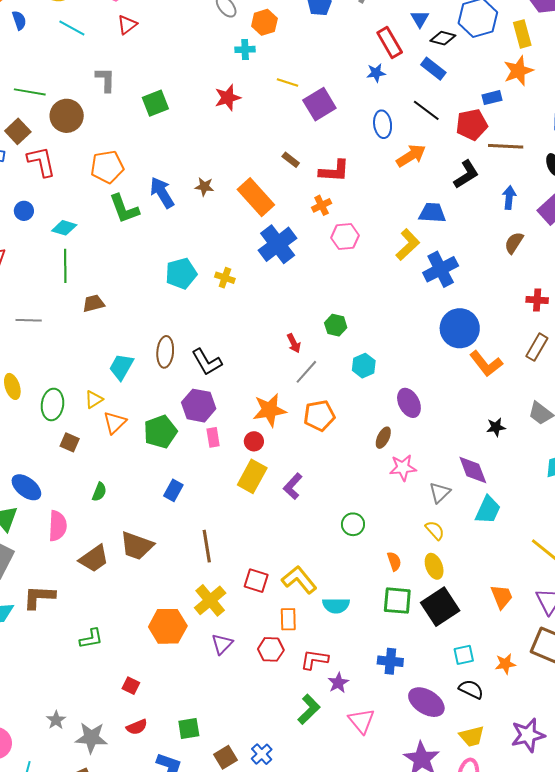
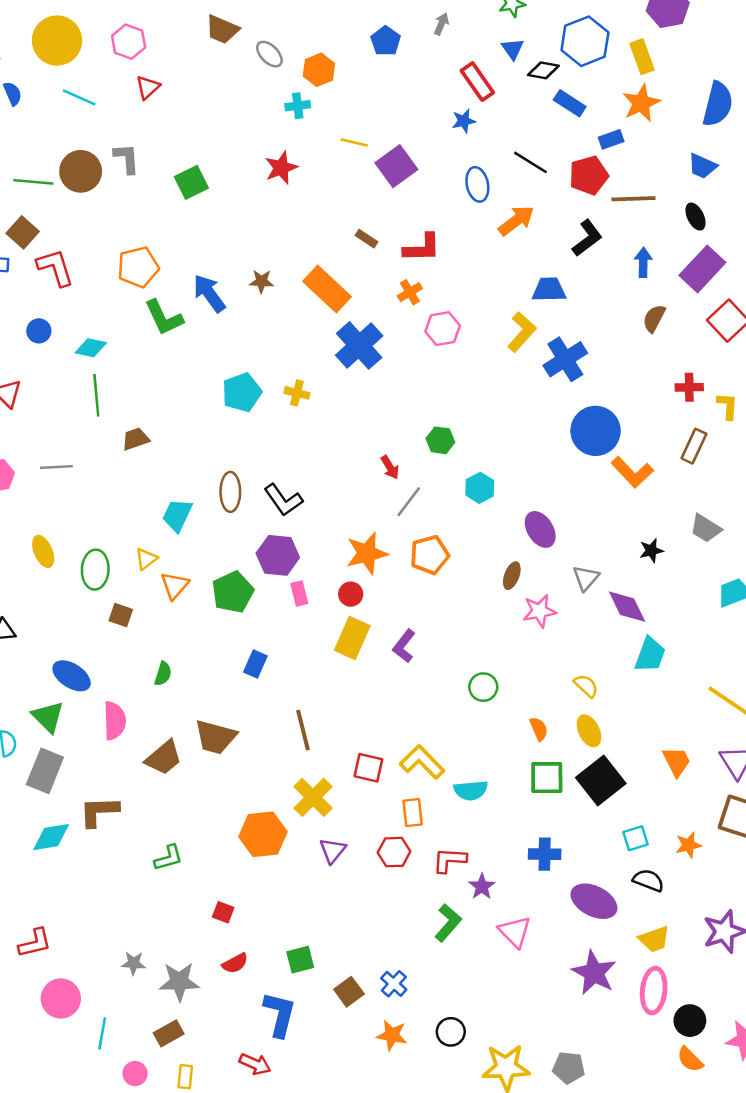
blue rectangle: (433, 69) -> (570, 103), moved
brown circle: (67, 116) -> (81, 171), moved
gray triangle: (440, 492) -> (586, 578), moved
gray star: (56, 720) -> (133, 963), turned -30

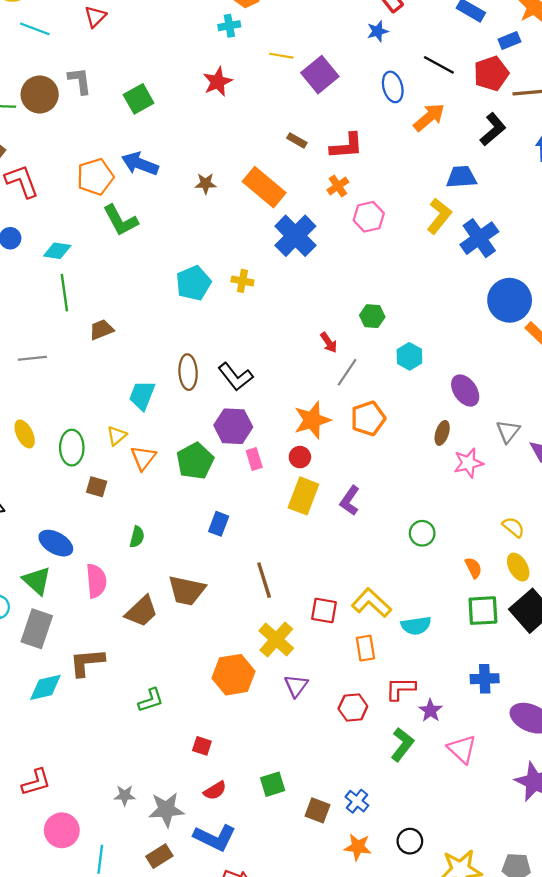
blue arrow: (209, 293) -> (140, 164), moved, turned -30
red hexagon: (394, 852) -> (353, 707), moved
brown square: (349, 992) -> (318, 810), turned -30
blue L-shape: (280, 1014) -> (215, 838), moved, turned 105

